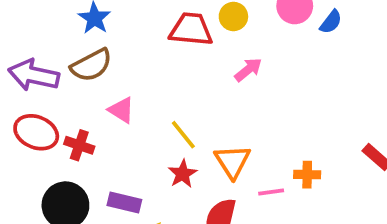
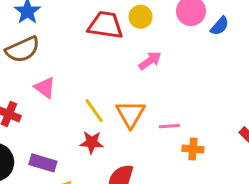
orange triangle: (232, 161) -> (130, 114), moved
red star: (183, 174) -> (92, 142), turned 30
pink line: (271, 192) -> (169, 126), moved

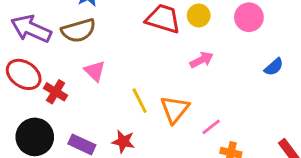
blue semicircle: (220, 26) -> (274, 67), moved
pink line: (169, 126) -> (211, 127), turned -42
red star: (92, 142) -> (123, 142), moved

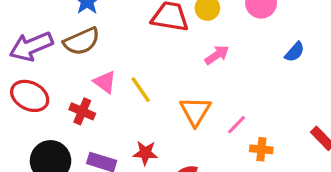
purple arrow: (31, 29) -> (31, 46), turned -39
red cross: (56, 92) -> (82, 111), moved
yellow line: (140, 101) -> (141, 90), moved

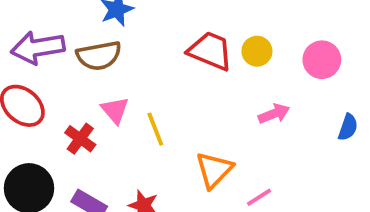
blue semicircle: (295, 52) -> (348, 127), turned -35
pink arrow: (217, 55) -> (274, 114), moved

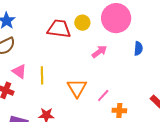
pink circle: (322, 60) -> (116, 18), size x1.5
yellow line: (155, 129) -> (42, 75), turned 36

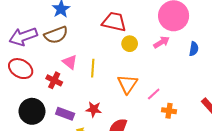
yellow circle: (82, 23) -> (130, 44), moved
pink arrow: (99, 52) -> (161, 42), moved

